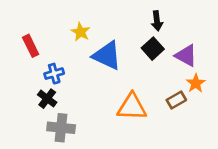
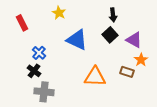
yellow star: (81, 32) -> (59, 13), moved
red rectangle: (31, 46) -> (22, 23), moved
blue cross: (54, 74) -> (39, 53), turned -32
brown rectangle: (176, 100) -> (127, 72), turned 48

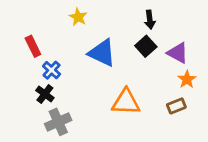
red rectangle: (22, 23) -> (33, 46), moved
brown rectangle: (127, 72) -> (176, 106), moved, turned -40
gray cross: (44, 92) -> (58, 122), turned -30

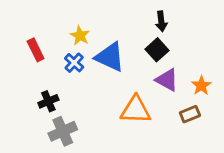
yellow star: (78, 17) -> (80, 36), moved
purple triangle: (178, 53) -> (167, 80), moved
blue cross: (52, 70) -> (74, 63), moved
black cross: (45, 94) -> (48, 101), turned 30

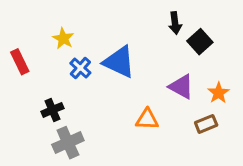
yellow star: (80, 36) -> (63, 39), moved
red rectangle: (36, 50) -> (20, 62), moved
black square: (157, 50) -> (200, 42), moved
orange triangle: (136, 110) -> (147, 119), size x0.7

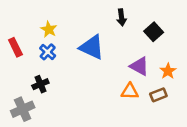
black arrow: (175, 23) -> (121, 17), moved
blue cross: (80, 68) -> (48, 52), moved
orange triangle: (147, 119) -> (130, 91), moved
gray cross: (68, 143) -> (23, 109), moved

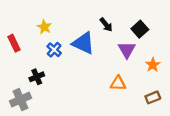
black arrow: (121, 17) -> (106, 25), moved, turned -32
blue cross: (48, 52) -> (54, 50), moved
purple triangle: (139, 66) -> (127, 50), moved, turned 30
brown rectangle: (158, 95) -> (153, 97), moved

